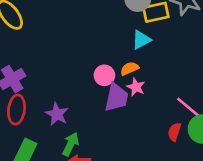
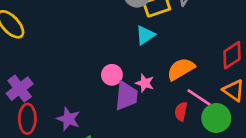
orange semicircle: (130, 69) -> (181, 69), moved, size x1.5
red semicircle: (174, 132) -> (181, 111), moved

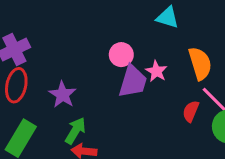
cyan triangle: (145, 35) -> (167, 17), turned 40
orange semicircle: (181, 69) -> (200, 63), turned 92

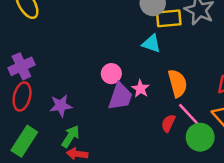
purple star: (63, 95) -> (61, 106), turned 30

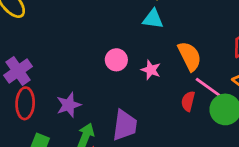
purple trapezoid: (120, 96) -> (125, 125), moved

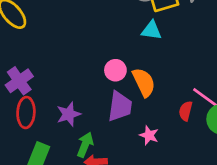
orange semicircle: (190, 56) -> (144, 82), moved
pink star: (151, 70) -> (149, 135), moved
purple trapezoid: (125, 125) -> (120, 106), moved

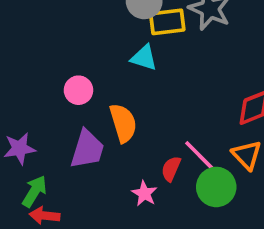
pink circle: (115, 70) -> (78, 90), moved
pink star: (149, 135) -> (144, 194), moved

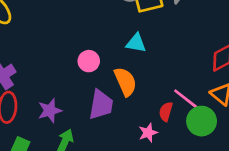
cyan triangle: (144, 58) -> (136, 43), moved
pink star: (144, 194) -> (148, 133), turned 30

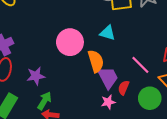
pink circle: (89, 61) -> (70, 42), size x1.6
pink line: (186, 99) -> (140, 65), moved
purple trapezoid: (101, 105) -> (108, 78), moved, turned -45

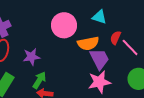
orange semicircle: (96, 61) -> (88, 43), turned 95
red semicircle: (124, 88) -> (115, 38), moved
pink star: (108, 102) -> (99, 82), size x1.6

